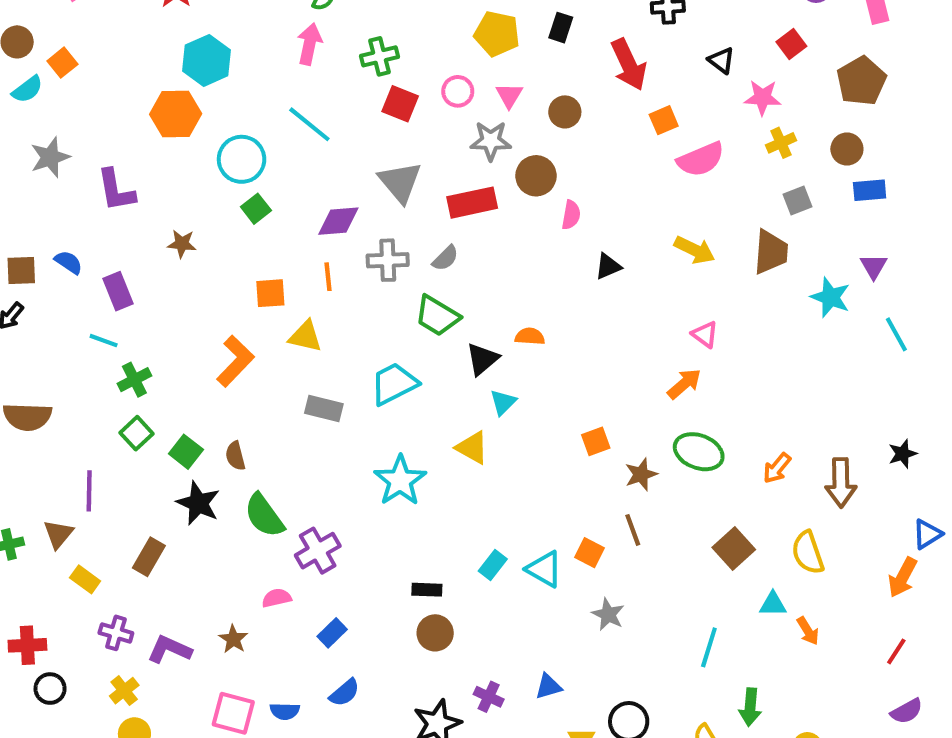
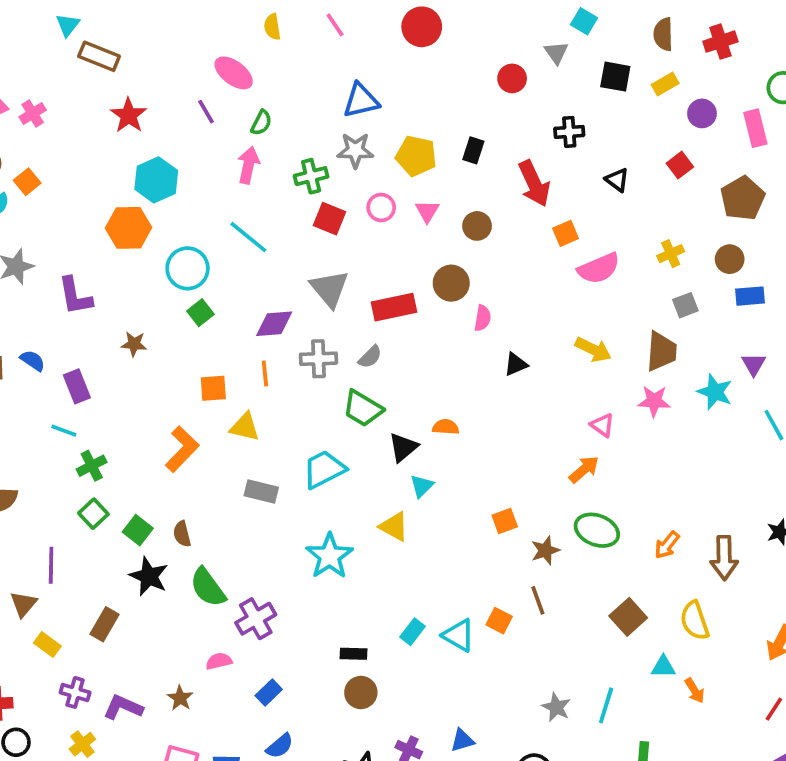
pink star: (763, 98) -> (654, 401), moved
gray star: (491, 141) -> (355, 150), moved
gray star: (608, 614) -> (556, 707), moved

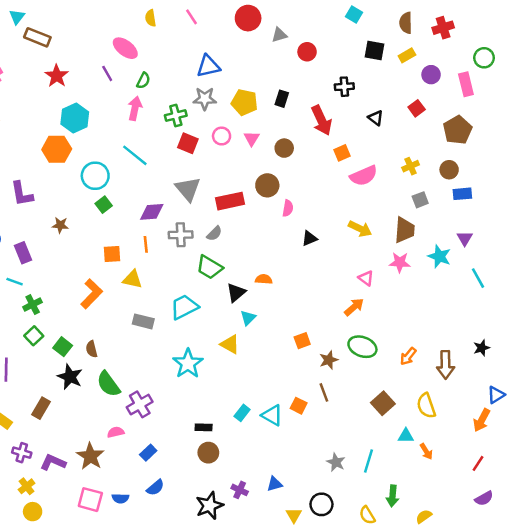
gray triangle: (556, 53) -> (279, 35), moved, turned 49
brown star: (180, 698) -> (90, 456), size x1.6

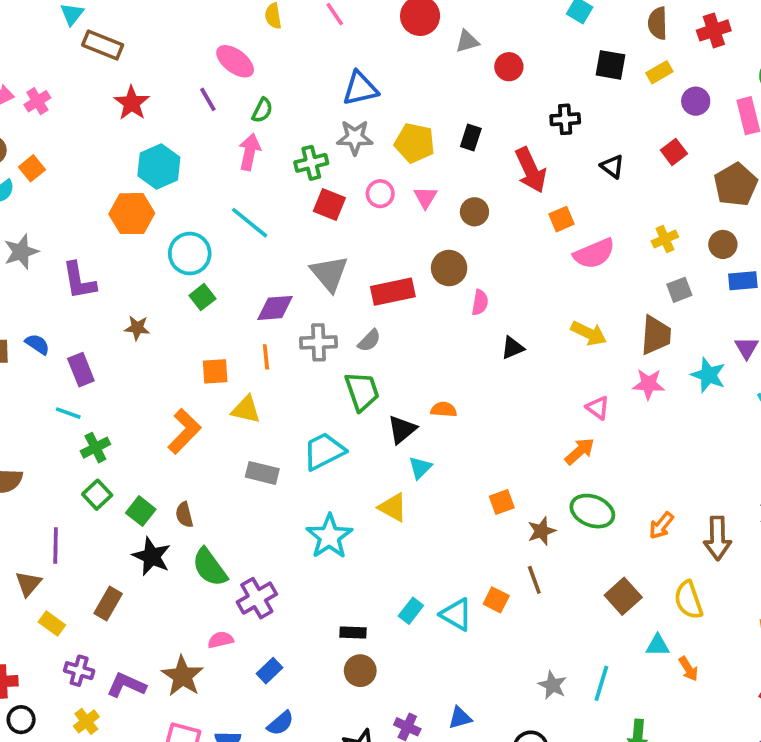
green trapezoid: (210, 267) -> (362, 391), turned -140

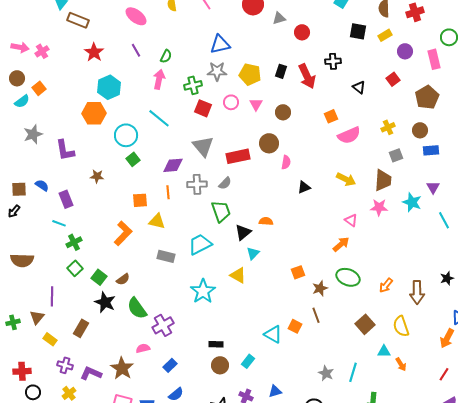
pink ellipse: (235, 61) -> (136, 16), moved
red arrow: (531, 170) -> (307, 76), moved
brown semicircle: (184, 515) -> (123, 279), turned -112
cyan rectangle: (411, 611) -> (248, 361), moved

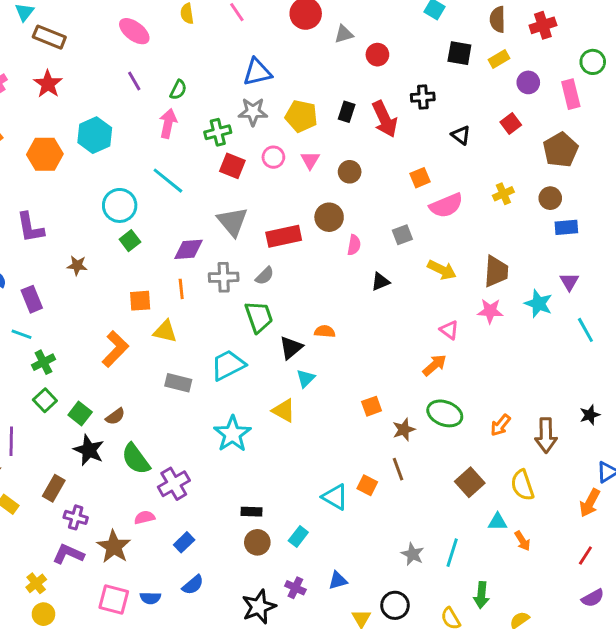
red star: (94, 52) -> (48, 84), moved
orange hexagon: (94, 113) -> (45, 154), moved
gray square: (396, 155) -> (402, 235), moved
purple cross: (65, 365) -> (76, 517), moved

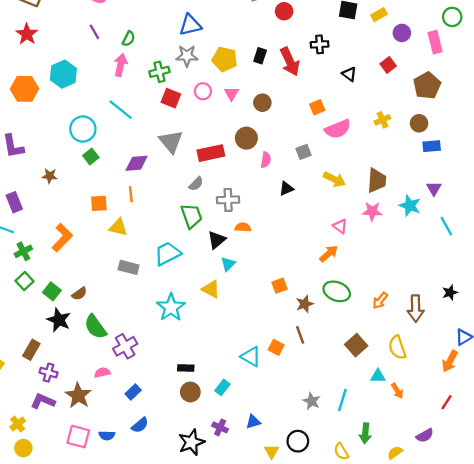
gray cross: (224, 277) -> (228, 200), moved
orange L-shape: (115, 349) -> (62, 238), moved
purple semicircle: (593, 598) -> (425, 435), moved

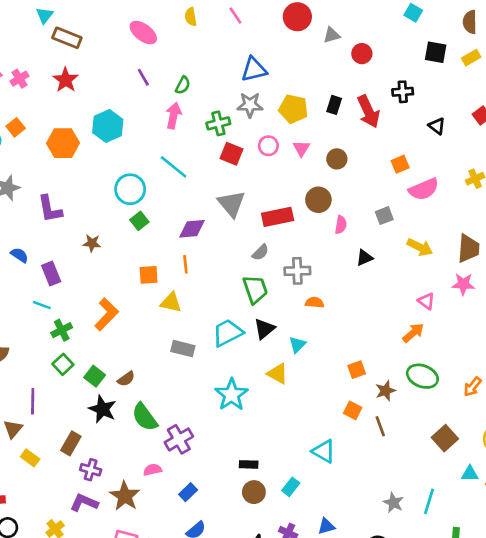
black triangle: (217, 240) -> (264, 329), moved
orange square: (276, 347) -> (353, 410), moved

